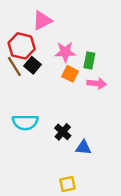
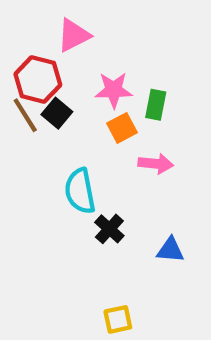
orange square: (70, 74) -> (122, 128), turned 35
pink arrow: (97, 83) -> (156, 164), moved
cyan semicircle: (25, 122) -> (80, 191), moved, turned 80
blue triangle: (83, 148) -> (170, 250), moved

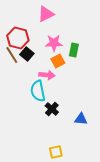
pink triangle: (74, 35) -> (46, 14), moved
pink arrow: (156, 164) -> (47, 75), moved

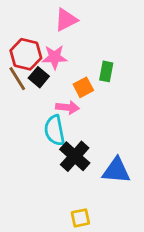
pink star: (54, 43) -> (55, 57), moved
black cross: (52, 109) -> (75, 156), size x1.5
blue triangle: (81, 119) -> (116, 171), size x1.5

